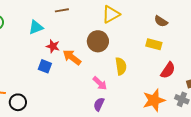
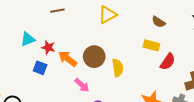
cyan triangle: (36, 27) -> (28, 39), moved
brown circle: (98, 41) -> (94, 57), moved
red semicircle: (168, 70) -> (168, 62), moved
pink arrow: (100, 83) -> (82, 85), moved

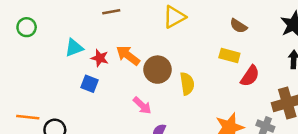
orange arrow: (68, 59) -> (128, 55), moved

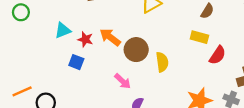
brown semicircle: (238, 26) -> (207, 11), turned -91
orange line: (28, 117) -> (22, 91), turned -30

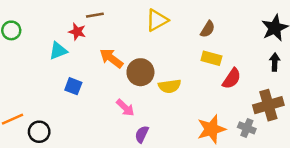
brown semicircle: (207, 11) -> (208, 29), moved
red star: (85, 39) -> (77, 32), moved
yellow semicircle: (162, 62) -> (170, 86), turned 90

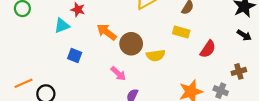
yellow rectangle: (211, 58) -> (181, 32), moved
black arrow: (275, 62) -> (244, 35), turned 120
brown cross: (268, 105) -> (239, 71), size x0.6

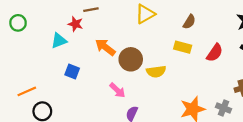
red semicircle: (208, 49) -> (215, 53), moved
orange line: (23, 83) -> (27, 91), moved

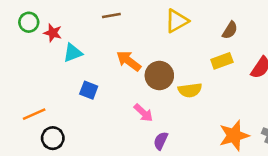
green circle: (18, 23) -> (29, 22), moved
red star: (75, 24) -> (53, 33), moved
yellow rectangle: (183, 47) -> (222, 61), turned -35

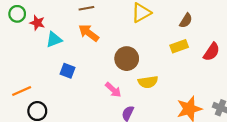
orange arrow: (129, 61) -> (89, 33), moved
yellow semicircle: (190, 90) -> (148, 82), moved

